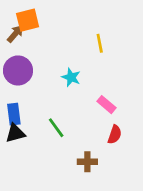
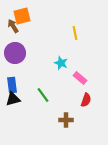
brown arrow: (15, 34) -> (13, 26), turned -72
cyan star: (71, 77) -> (61, 63), moved

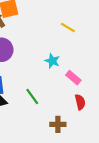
yellow line: (75, 33) -> (68, 28), turned -48
red semicircle: (86, 100) -> (80, 102), turned -32

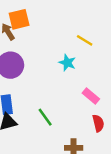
cyan star: (52, 61) -> (67, 63), moved

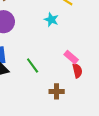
pink rectangle: (91, 96) -> (71, 57), moved

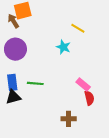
green line: (33, 65) -> (35, 83), moved, turned -49

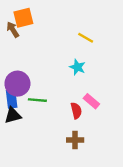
cyan star: (63, 47) -> (77, 67), moved
purple circle: (15, 49) -> (17, 84), moved
red semicircle: (89, 98) -> (76, 111), moved

